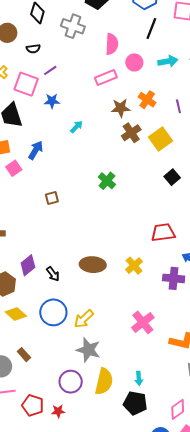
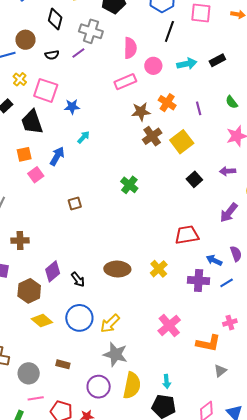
purple line: (50, 70) -> (78, 53), moved
cyan arrow: (76, 127) -> (84, 137), moved
brown rectangle: (24, 355) -> (63, 364), moved, turned -32

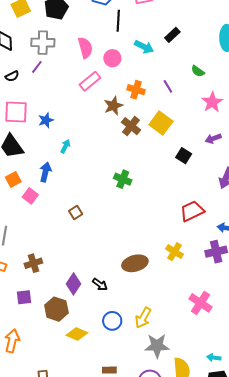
cyan arrow: (187, 64) -> (144, 47), turned 54
blue circle: (79, 318) -> (112, 321), size x0.7
cyan arrow: (167, 382) -> (214, 357), turned 120

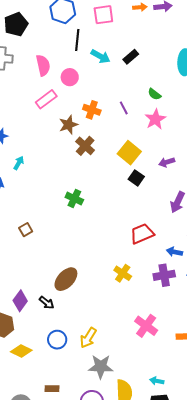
cyan arrow: (144, 47) -> (100, 56), moved
pink star: (212, 102) -> (155, 119), moved
yellow square: (161, 123) -> (129, 153), moved
brown ellipse: (135, 263) -> (66, 279), moved, turned -35

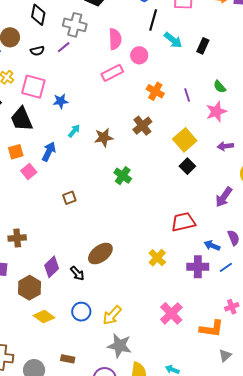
black rectangle: (131, 57) -> (203, 46), turned -35
brown star: (68, 125) -> (104, 138), moved
purple arrow: (167, 162) -> (225, 146), moved

